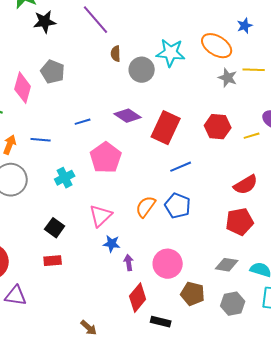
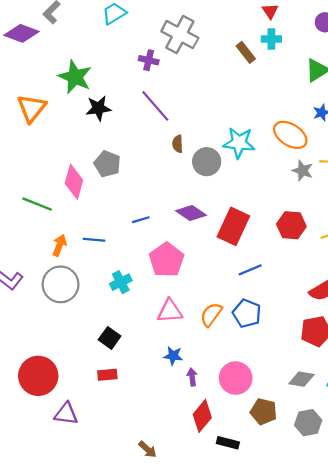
pink triangle: (101, 216) -> (170, 311), moved, turned 40

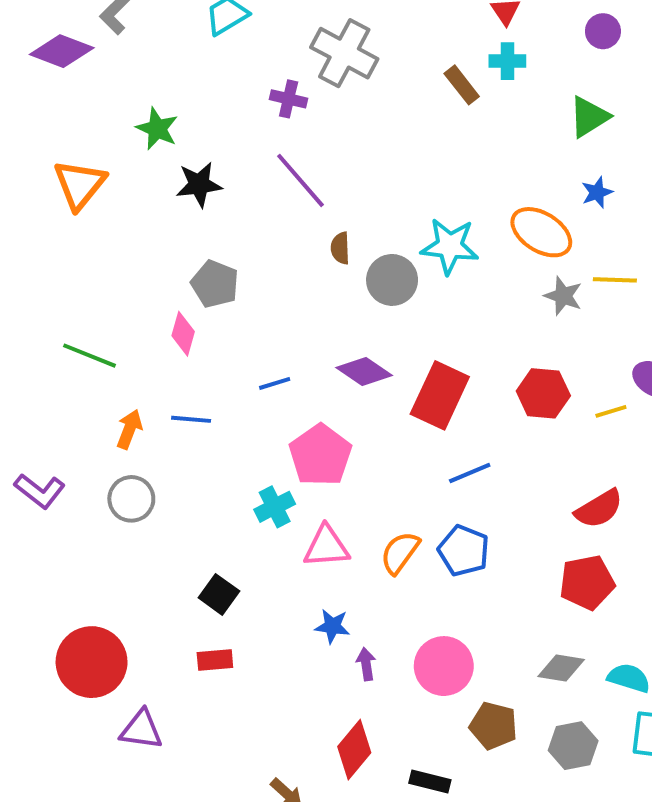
green star: (75, 77) -> (157, 129), size x0.7
pink diamond: (74, 182) -> (183, 334), moved, size x0.7
cyan cross: (121, 282) -> (275, 507), moved
gray circle: (61, 284) -> (131, 499), size x0.7
red diamond: (202, 416) -> (354, 750), moved

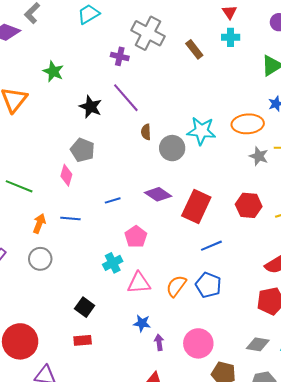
brown rectangle: (462, 85) -> (194, 49), moved
black star: (199, 184) -> (91, 107), moved, turned 30
orange ellipse: (541, 232) -> (248, 124), turned -36
pink pentagon: (320, 455) -> (136, 237), size x0.7

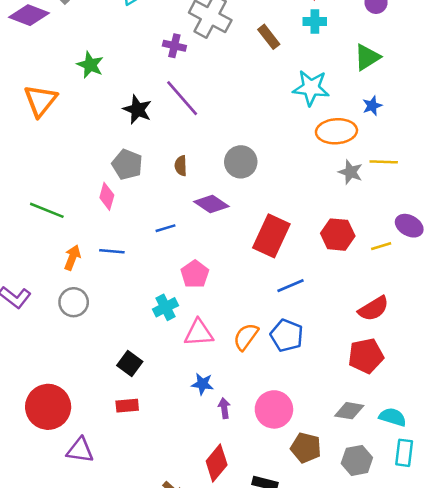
cyan star: (201, 131) -> (311, 88), moved
brown semicircle: (146, 132) -> (181, 166), moved
purple diamond: (158, 194) -> (211, 204), moved

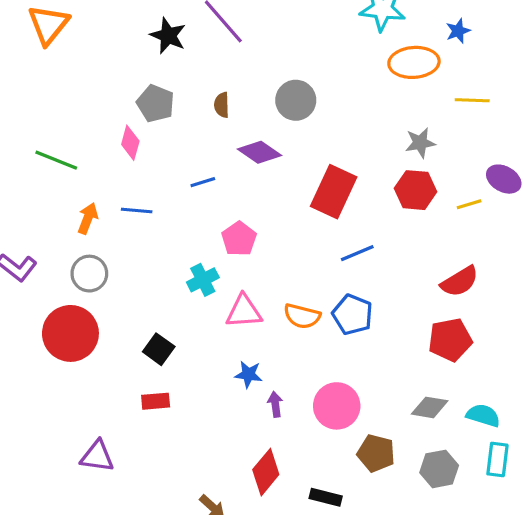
gray star: (351, 172) -> (420, 143), moved, turned -30
orange semicircle: (246, 337) -> (302, 316), turned -112
red circle: (48, 407) -> (70, 333), moved

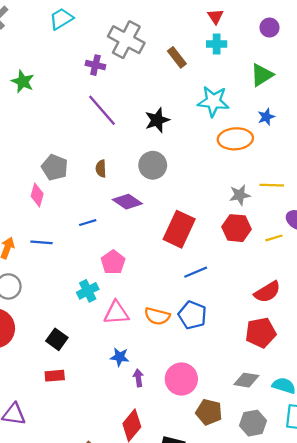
black star: (168, 36) -> (157, 120), moved, turned 30
yellow line: (472, 100) -> (272, 185), moved

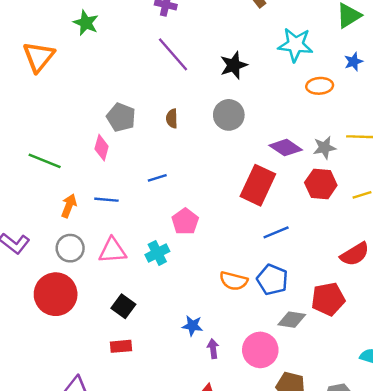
orange ellipse: (235, 139) -> (320, 86), size x0.7
purple diamond: (127, 202) -> (286, 148), moved
pink triangle: (116, 313) -> (113, 251), moved
red pentagon: (261, 333) -> (328, 299), moved
gray diamond: (246, 380) -> (292, 320), moved

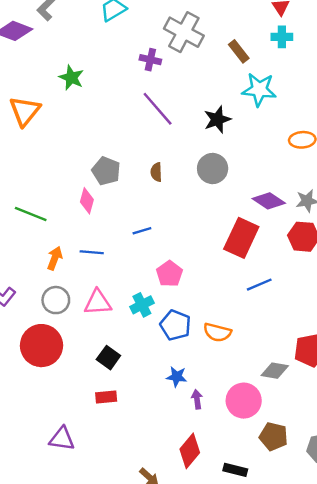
cyan star: (295, 45) -> (259, 90), moved
blue pentagon: (272, 280) -> (175, 325), moved

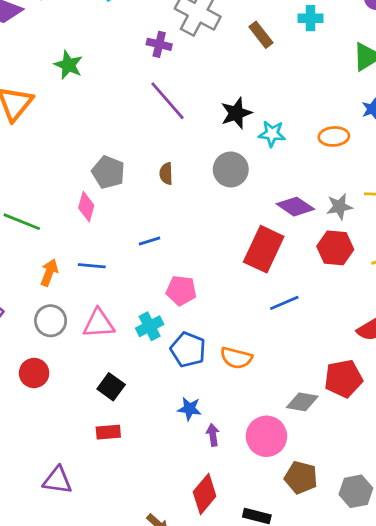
cyan star: (259, 90) -> (272, 134), moved, size x0.7
pink pentagon: (169, 274) -> (181, 290), turned -30
red circle: (41, 346) -> (34, 373), size x0.6

